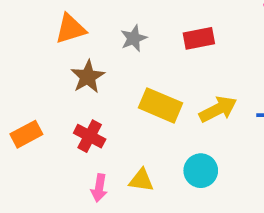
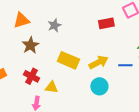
red rectangle: (199, 38) -> (106, 23), moved
cyan circle: (201, 171) -> (99, 86), moved
yellow triangle: (141, 180) -> (51, 87), moved

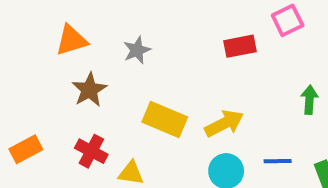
blue line: (125, 65) -> (278, 161), moved

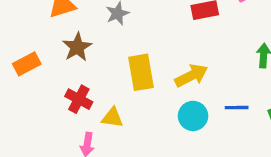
yellow rectangle: (165, 120) -> (141, 72), turned 57
orange rectangle: (26, 149) -> (27, 64), moved

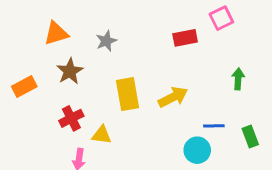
red cross: (79, 99) -> (71, 118), turned 35
cyan circle: (193, 116) -> (197, 150), moved

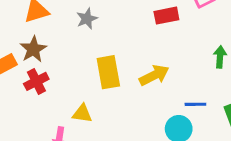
brown star: (70, 71) -> (33, 49), moved
red cross: (71, 118) -> (36, 81), moved

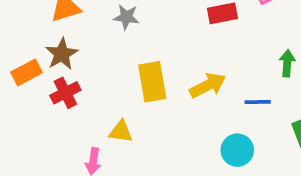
gray star: (87, 19) -> (126, 17), turned 30
blue line: (195, 104) -> (258, 102), moved

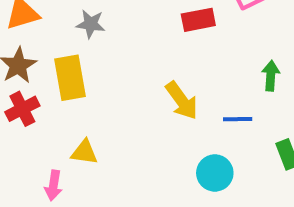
yellow rectangle: (152, 82) -> (70, 78), moved
yellow arrow: (208, 85) -> (182, 101), turned 81

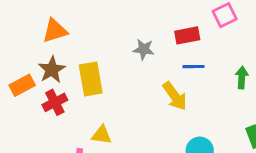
gray star: (91, 24) -> (144, 49), moved
blue line: (238, 119) -> (193, 67), moved

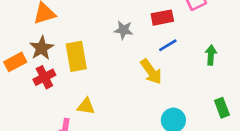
blue line: (193, 67) -> (168, 45), turned -30

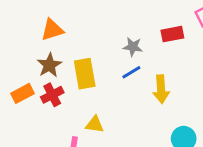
blue line: (168, 45) -> (131, 72), moved
orange rectangle: (15, 62) -> (23, 93), moved
yellow arrow: (151, 72) -> (161, 89), turned 32

